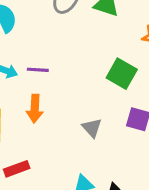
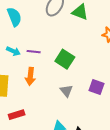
green square: (122, 74) -> (65, 59), moved

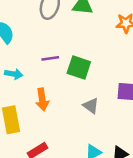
purple line: (34, 52) -> (50, 58), moved

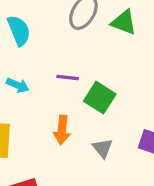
orange arrow: (42, 100) -> (62, 130), moved

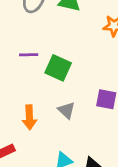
orange arrow: (62, 130) -> (29, 117), moved

